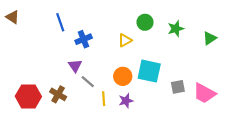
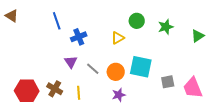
gray line: (88, 82) -> (93, 69), moved
pink trapezoid: (204, 93) -> (193, 88), turned 40
yellow line: (104, 99) -> (79, 93), moved

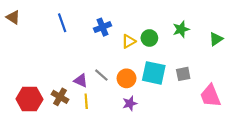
green circle: (137, 21) -> (149, 38), moved
blue cross: (79, 37) -> (103, 27), moved
purple triangle: (71, 62) -> (81, 81), moved, turned -32
gray square: (168, 82) -> (183, 74), moved

